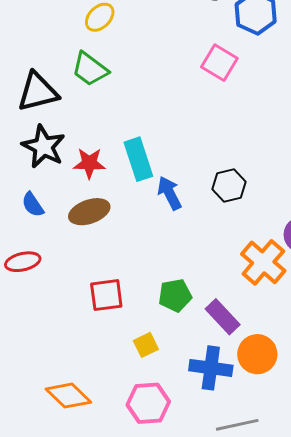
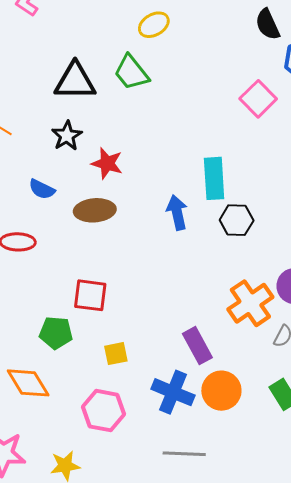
black star: (44, 147) -> (67, 136), size x0.7
cyan rectangle: (138, 159) -> (214, 178), moved
blue semicircle: (33, 205) -> (42, 189), turned -44
green pentagon: (175, 295) -> (56, 333), moved

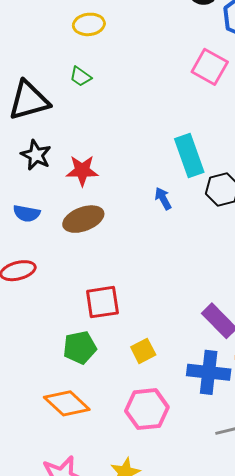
yellow ellipse: (154, 25) -> (89, 24), turned 40
green trapezoid: (131, 73) -> (81, 77), size x0.6
blue arrow: (177, 212) -> (163, 198), size x0.7

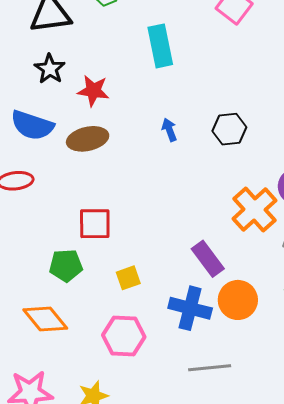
cyan rectangle: (189, 156) -> (160, 46), moved
blue semicircle: (27, 213) -> (32, 125), size x1.6

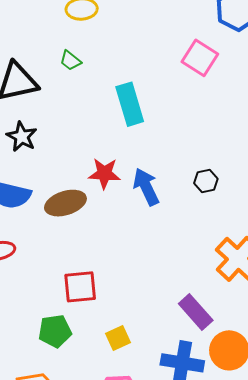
red star: (93, 91) -> (104, 173), moved
black hexagon: (229, 129) -> (206, 181), size x0.7
blue arrow: (169, 130) -> (146, 187), size x1.6

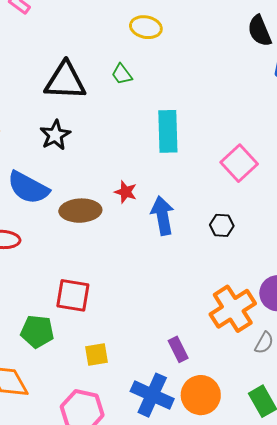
pink square: (200, 58) -> (239, 163), moved
red star: (104, 173) -> (126, 192), size x0.7
purple rectangle: (196, 312) -> (178, 349), size x0.7

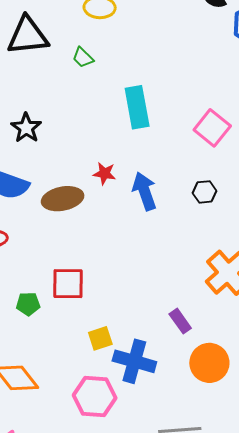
black triangle: (65, 81) -> (28, 36), moved
green pentagon: (37, 332) -> (28, 304), moved, size x0.7
blue cross: (152, 395) -> (134, 361), moved

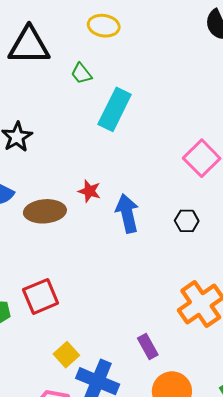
cyan rectangle: (137, 107) -> (115, 109), moved, turned 30
red square: (68, 284) -> (41, 296), turned -30
yellow square: (100, 338) -> (66, 355), turned -30

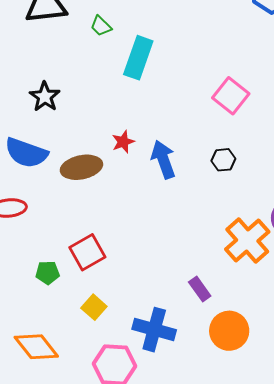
red star: (89, 191) -> (123, 142), turned -30
yellow square: (66, 355) -> (94, 307), moved

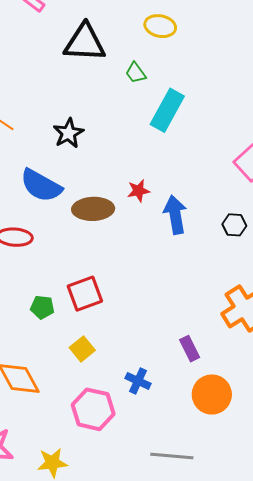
blue cross: (154, 330) -> (138, 381), size x0.6

